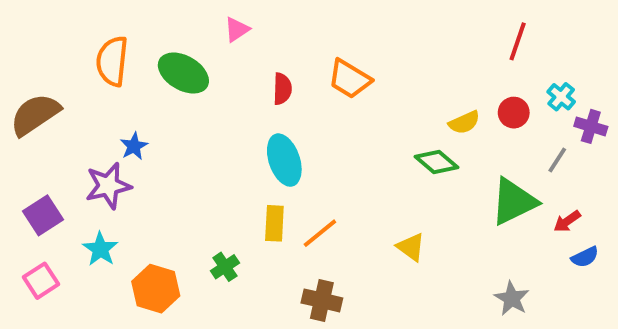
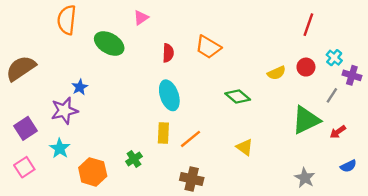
orange semicircle: (112, 61) -> (67, 20), moved
green diamond: (437, 162) -> (238, 97), moved
blue semicircle: (585, 257) -> (348, 166), moved

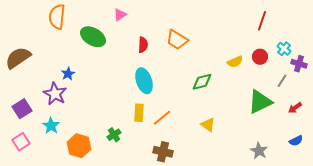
green diamond: (238, 97) -> (202, 82), turned -55
purple star: (64, 111) -> (55, 94), turned -30
red arrow: (338, 132) -> (295, 108), moved

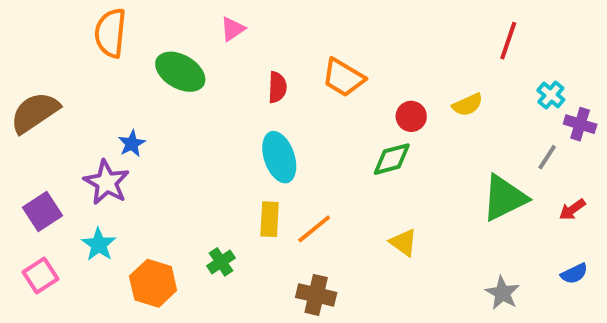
red circle: (260, 57) -> (411, 116), moved
yellow semicircle: (235, 62) -> (467, 105), moved

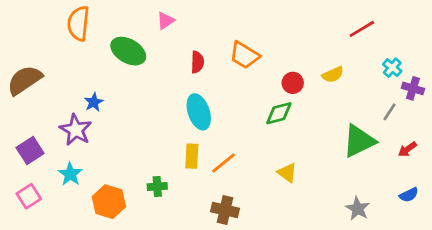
red line: (508, 41) -> (362, 29), turned 40
green cross: (221, 262) -> (157, 187), turned 30

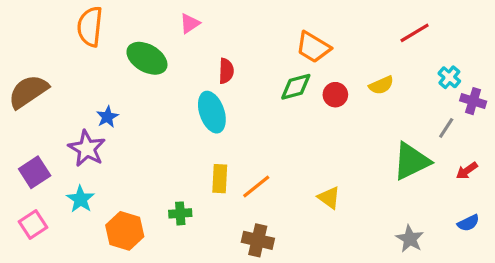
orange trapezoid: (244, 55) -> (313, 47), moved
cyan ellipse: (199, 112) -> (212, 112), moved
green diamond: (279, 113) -> (296, 87), moved

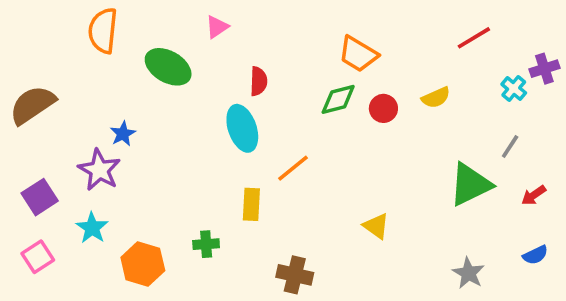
purple cross: (473, 101) -> (544, 69), moved, turned -35
orange line: (256, 187) -> (293, 168), moved

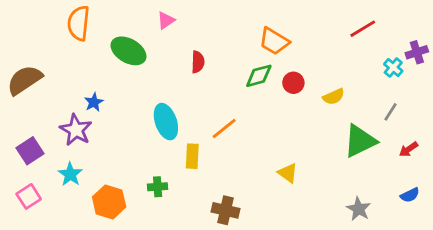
yellow semicircle: (436, 98) -> (334, 97), moved
cyan ellipse: (242, 128) -> (166, 122), moved

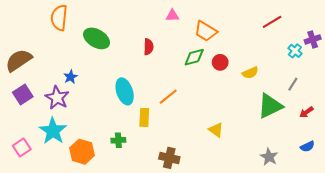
pink triangle: (166, 20) -> (172, 16), moved, turned 32
purple square: (30, 151) -> (23, 95), moved
cyan star: (70, 174) -> (53, 131), size x1.5

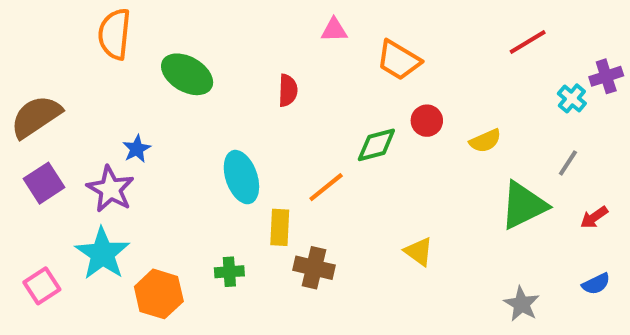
green diamond: (194, 57) -> (376, 145), moved
brown cross: (169, 158) -> (314, 268), moved

